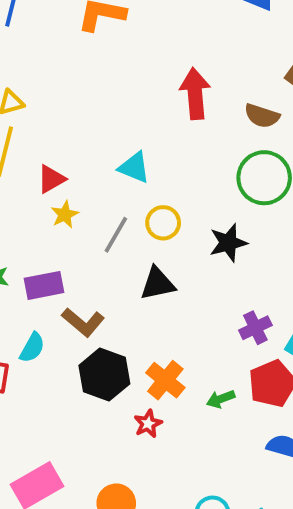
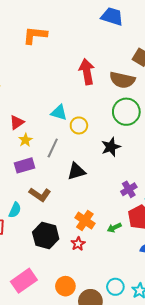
brown semicircle: (262, 116) -> (122, 80), size x1.4
yellow circle: (163, 223) -> (79, 125), moved
purple rectangle: (44, 285) -> (25, 165), moved
black hexagon: (104, 375) -> (46, 236), moved

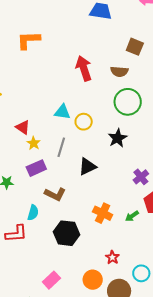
brown semicircle: (122, 80) -> (119, 72), size x0.7
red triangle: (17, 122) -> (23, 127), turned -42
red star: (78, 244) -> (112, 257), moved
pink rectangle: (24, 281) -> (51, 280), size x0.7

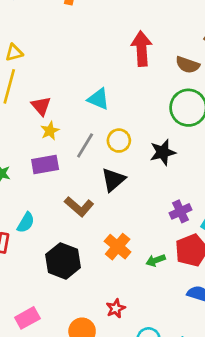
yellow circle: (84, 122) -> (119, 141), moved
black triangle: (87, 167) -> (113, 180), turned -30
brown L-shape: (55, 194) -> (79, 207), moved

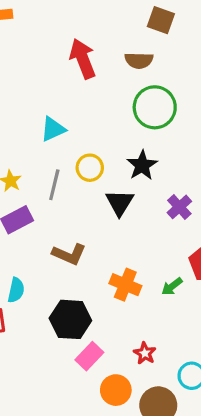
cyan triangle: (99, 99) -> (53, 129), turned -30
black triangle: (113, 180) -> (120, 203), moved
purple cross: (181, 211) -> (179, 207), moved
pink rectangle: (27, 318) -> (89, 356), moved

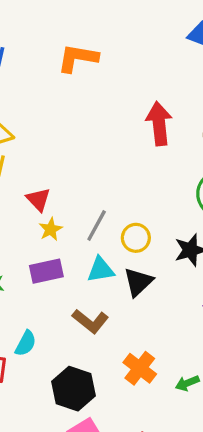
cyan triangle: (53, 129) -> (101, 270), moved
gray line: (54, 185) -> (97, 225), moved
black triangle: (120, 203) -> (138, 282), moved

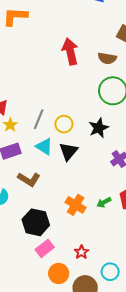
cyan triangle: (101, 270) -> (44, 146), turned 48
brown L-shape: (90, 321) -> (29, 179), moved
green arrow: (187, 383) -> (104, 202), moved

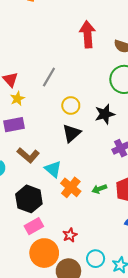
gray line: (39, 119) -> (49, 77), moved
cyan triangle: (44, 146) -> (53, 169), moved
orange circle: (59, 273) -> (44, 253), size x1.4

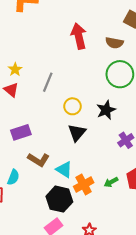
yellow star: (17, 99) -> (15, 69), moved
orange cross: (71, 187) -> (84, 185), turned 30
black hexagon: (29, 199) -> (59, 199), moved

